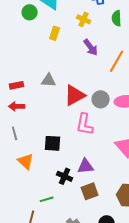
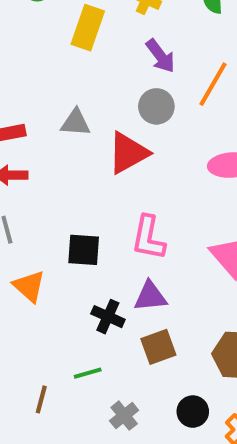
yellow rectangle: (55, 33) -> (88, 28), size x1.5
gray circle: (101, 99) -> (156, 106), moved
pink L-shape: (85, 124) -> (148, 238), moved
green line: (47, 199) -> (88, 373), moved

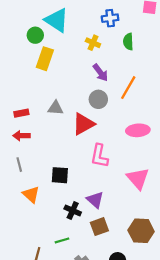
yellow rectangle: (88, 28) -> (45, 59), moved
pink L-shape: (148, 238) -> (99, 156), moved
purple triangle: (150, 296) -> (95, 200), turned 48

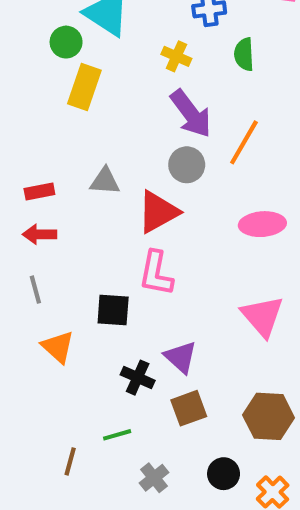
purple arrow: (100, 73) -> (191, 114), size x1.4
pink L-shape: (99, 156) -> (156, 273), moved

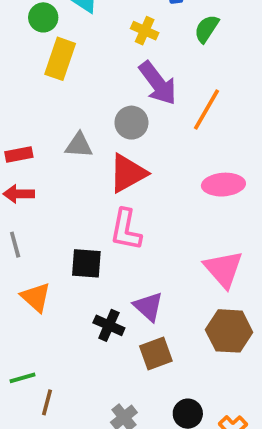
green semicircle: (244, 54) -> (207, 29), turned 36
gray circle: (187, 165) -> (131, 123), moved
brown hexagon: (269, 416) -> (229, 331), moved
green line: (117, 435) -> (23, 378), moved

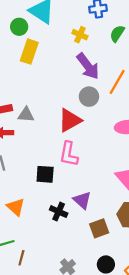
gray circle: (131, 123) -> (89, 97), moved
gray triangle: (79, 145) -> (26, 115), moved
orange triangle: (36, 297) -> (16, 207), moved
brown square: (156, 354) -> (99, 228), moved

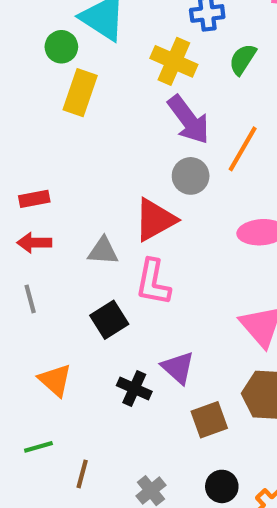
yellow cross: (80, 35) -> (174, 61), size x1.5
gray triangle: (26, 115) -> (103, 251), moved
black square: (45, 174) -> (109, 320), turned -36
brown line: (21, 258) -> (82, 474), moved

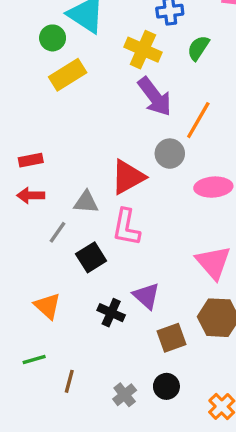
yellow rectangle: (80, 93) -> (68, 75), turned 39
gray circle: (191, 176) -> (170, 154), moved
gray line: (30, 299) -> (58, 232), moved, turned 50
black circle: (222, 486) -> (166, 386), moved

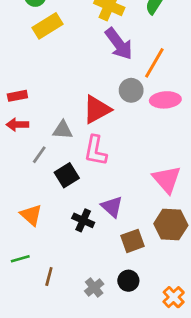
pink ellipse: (213, 187) -> (165, 100), moved

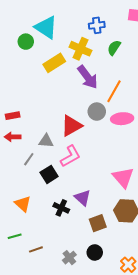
yellow rectangle: (48, 26) -> (54, 63), moved
pink L-shape: (96, 151) -> (70, 156), turned -130
brown line: (49, 277) -> (36, 249), turned 56

